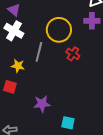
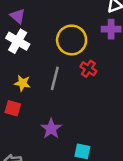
gray line: (39, 52) -> (55, 78), moved
purple star: (42, 104) -> (51, 129), turned -30

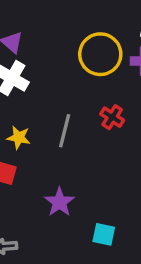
yellow circle: (72, 40) -> (100, 54), moved

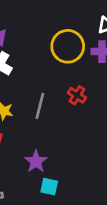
cyan square: (104, 234) -> (49, 187), moved

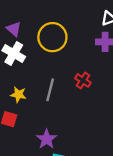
yellow circle: (68, 46) -> (52, 37), moved

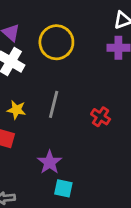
red cross: (83, 80) -> (101, 117), moved

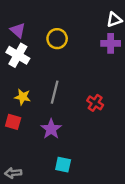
yellow circle: (56, 42) -> (57, 39), size x0.7
purple star: (50, 162) -> (51, 129), moved

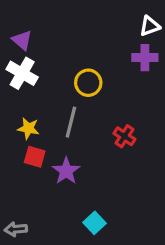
yellow circle: (57, 39) -> (88, 83), moved
red square: (13, 122) -> (35, 157), moved
cyan square: (63, 165) -> (95, 223), moved, turned 35

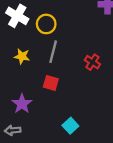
yellow circle: (88, 83) -> (46, 24), moved
red square: (35, 157) -> (51, 83), moved
purple star: (66, 171) -> (22, 104), moved

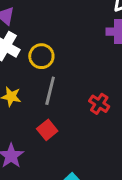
red square: (51, 83) -> (47, 130), turned 35

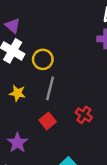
red cross: (99, 104) -> (84, 115), moved

